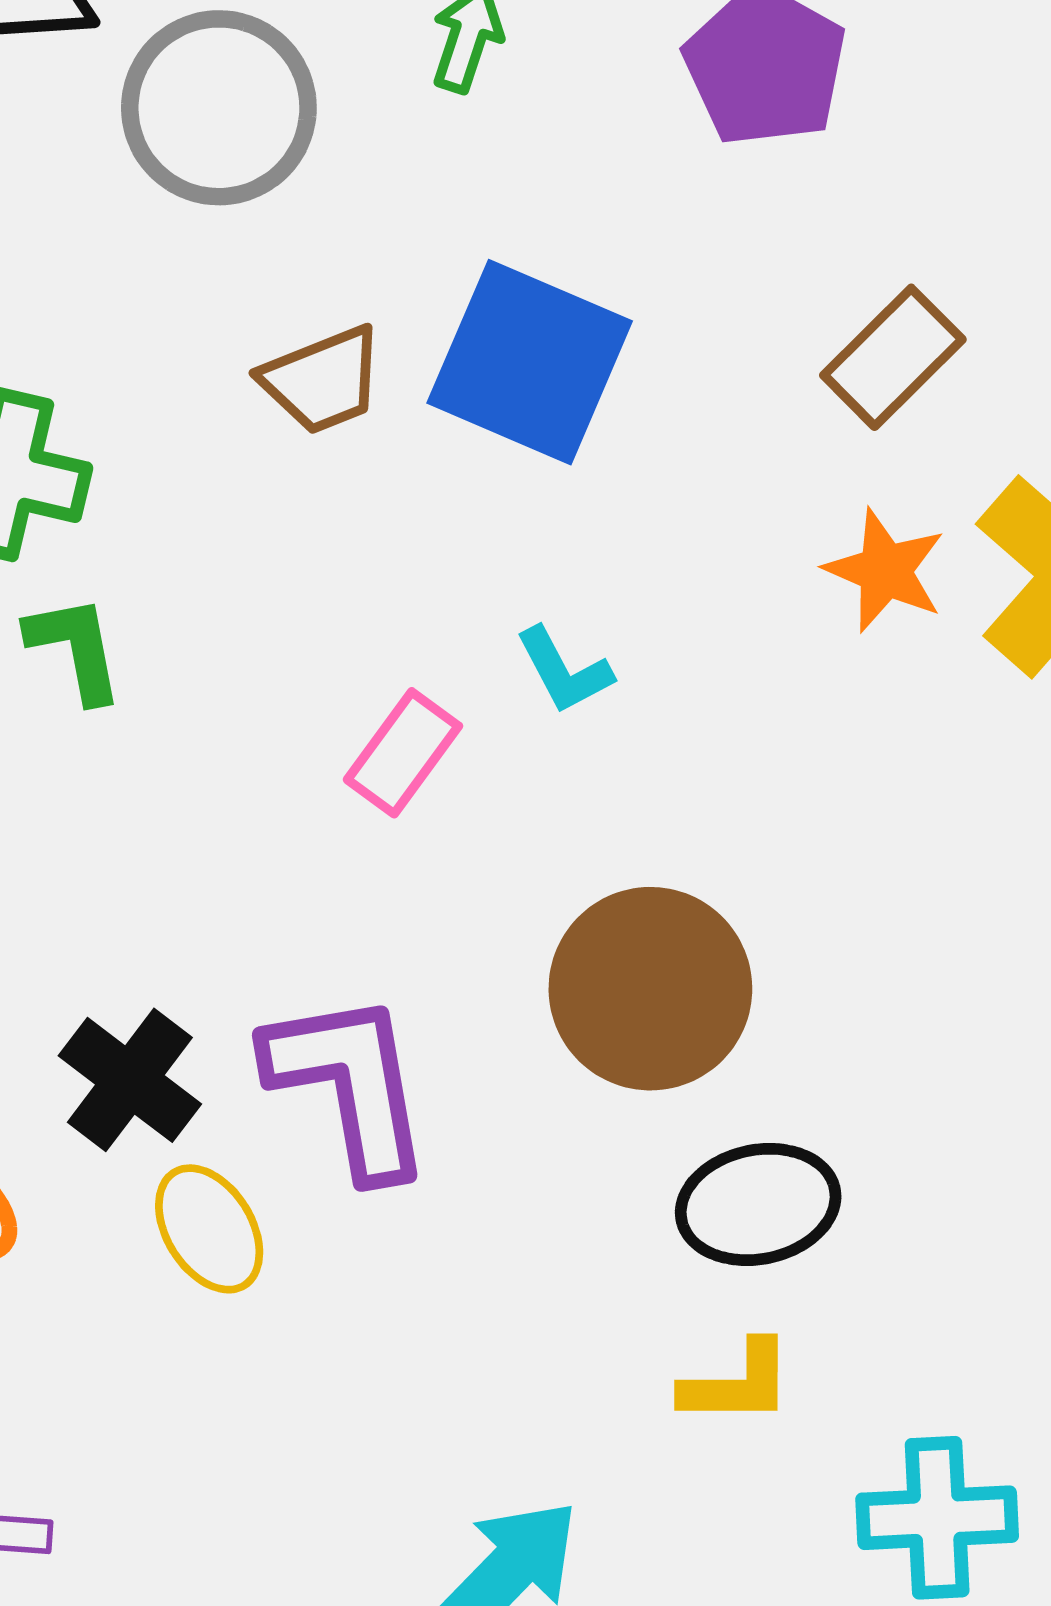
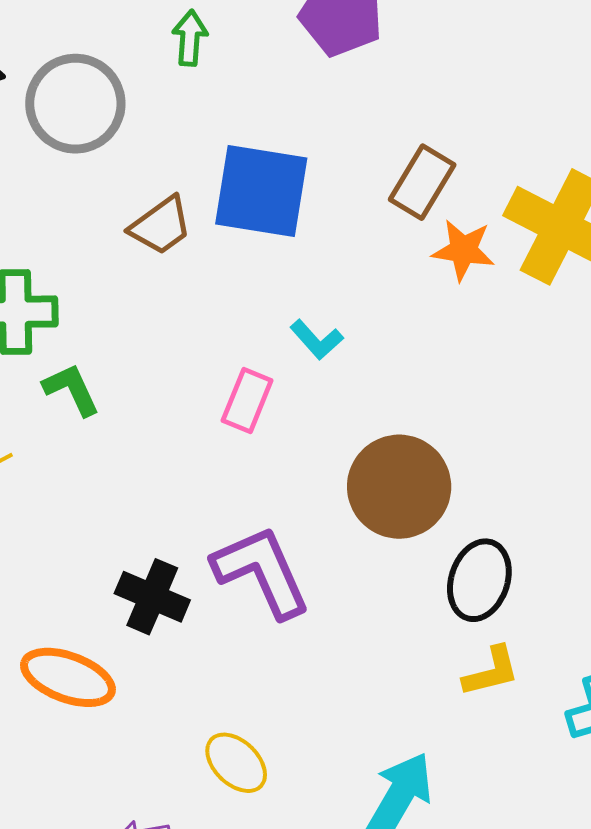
brown rectangle: (893, 357) -> (422, 182), moved
black ellipse: (758, 1204) -> (479, 580), turned -46
yellow ellipse: (209, 1229) -> (236, 763), moved

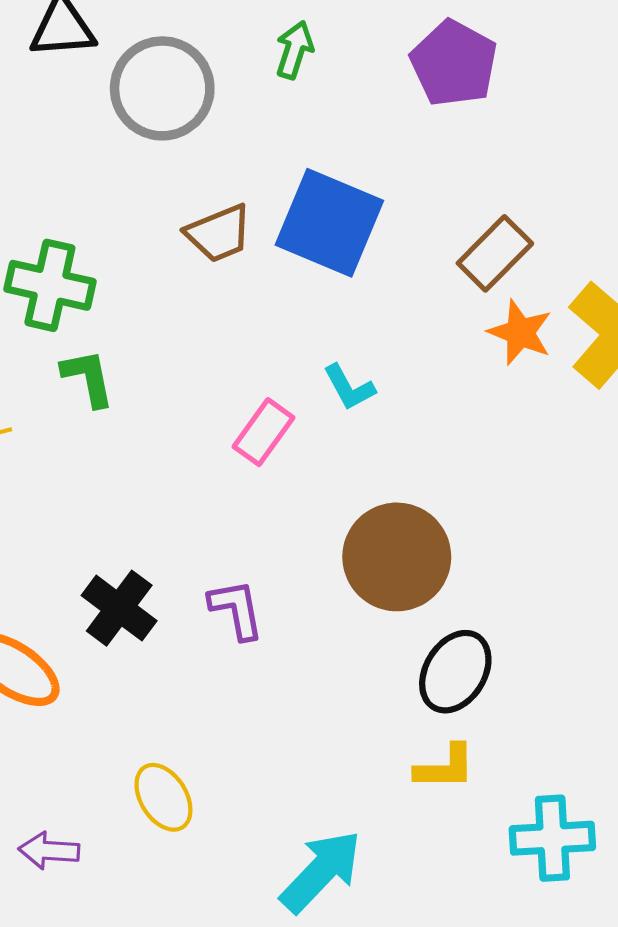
purple L-shape: (262, 572) -> (236, 609), size x0.6

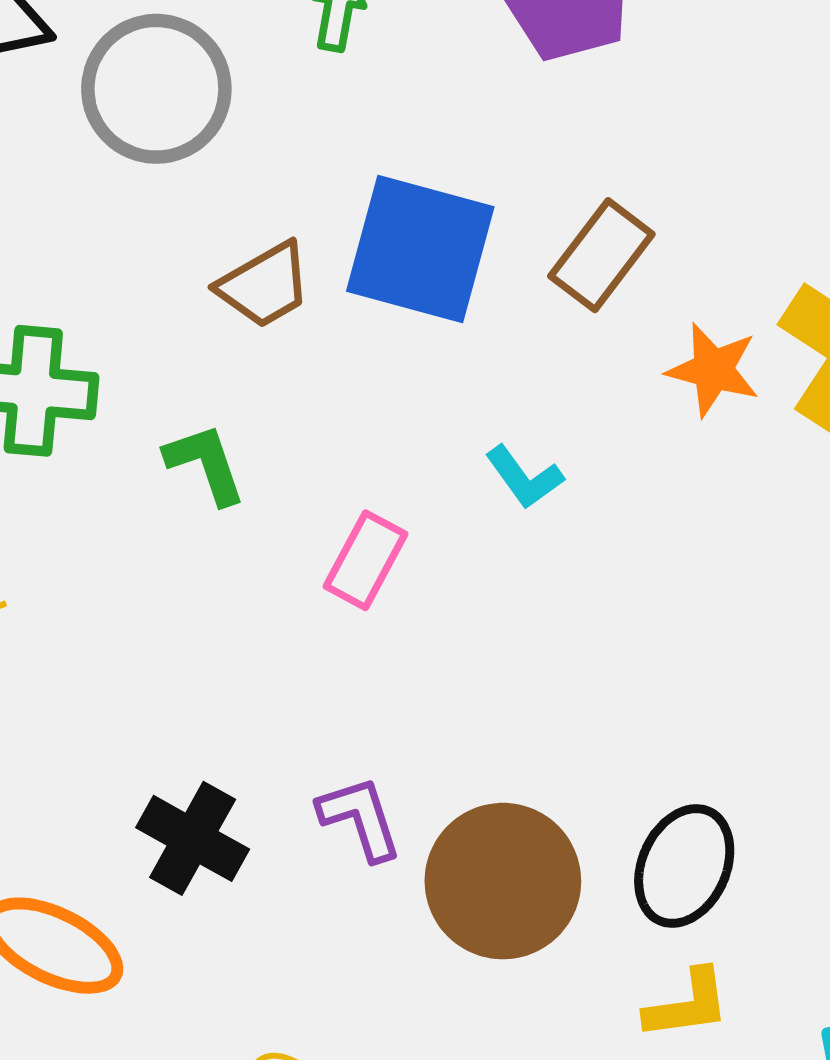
brown rectangle: (495, 253) -> (601, 255), moved
green L-shape: (88, 378) -> (205, 464), moved
cyan L-shape: (349, 387) -> (524, 477), moved
brown circle: (397, 557) -> (503, 881), moved

